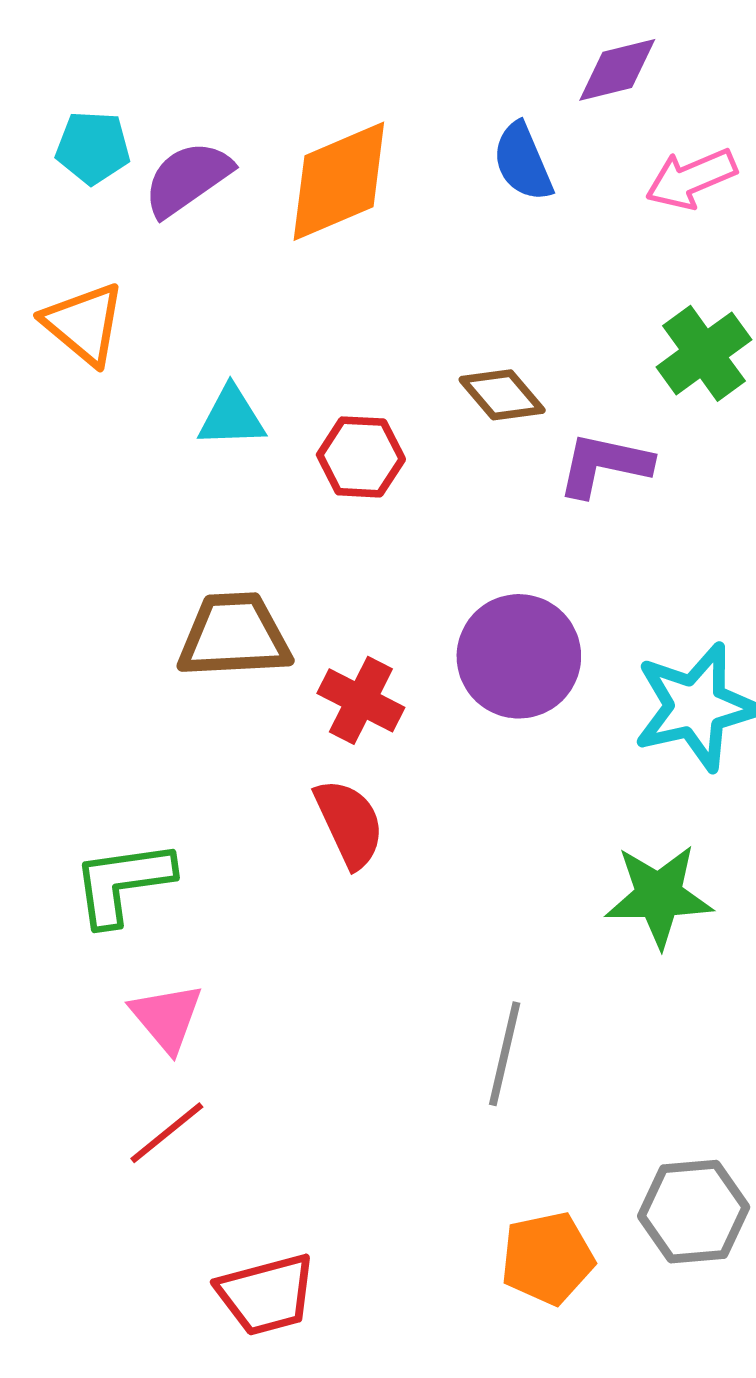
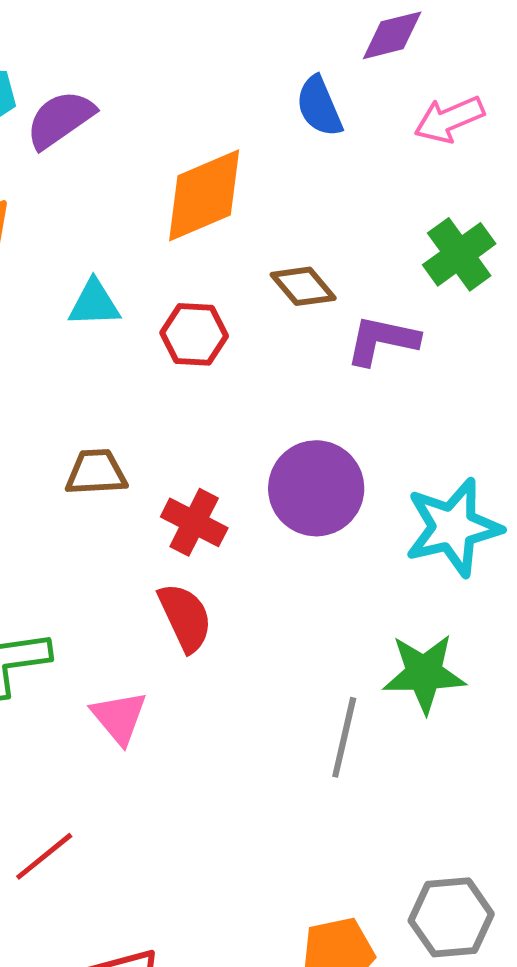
orange diamond: (339, 181) -> (204, 195), moved
brown trapezoid: (234, 636) -> (96, 472), size x0.7
pink triangle: (167, 1017) -> (119, 717), moved
gray line: (505, 1054) -> (344, 737), moved

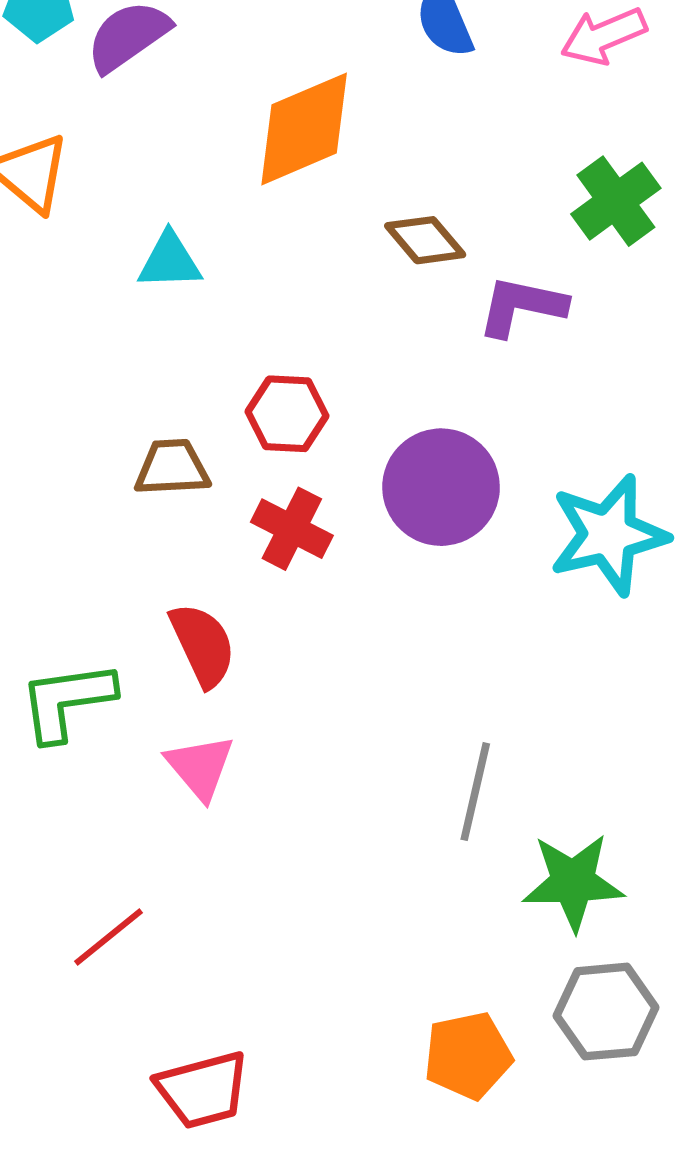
red hexagon: (194, 334) -> (287, 414), moved
red semicircle: (185, 617) -> (203, 645), moved
green star: (424, 673) -> (573, 882), moved

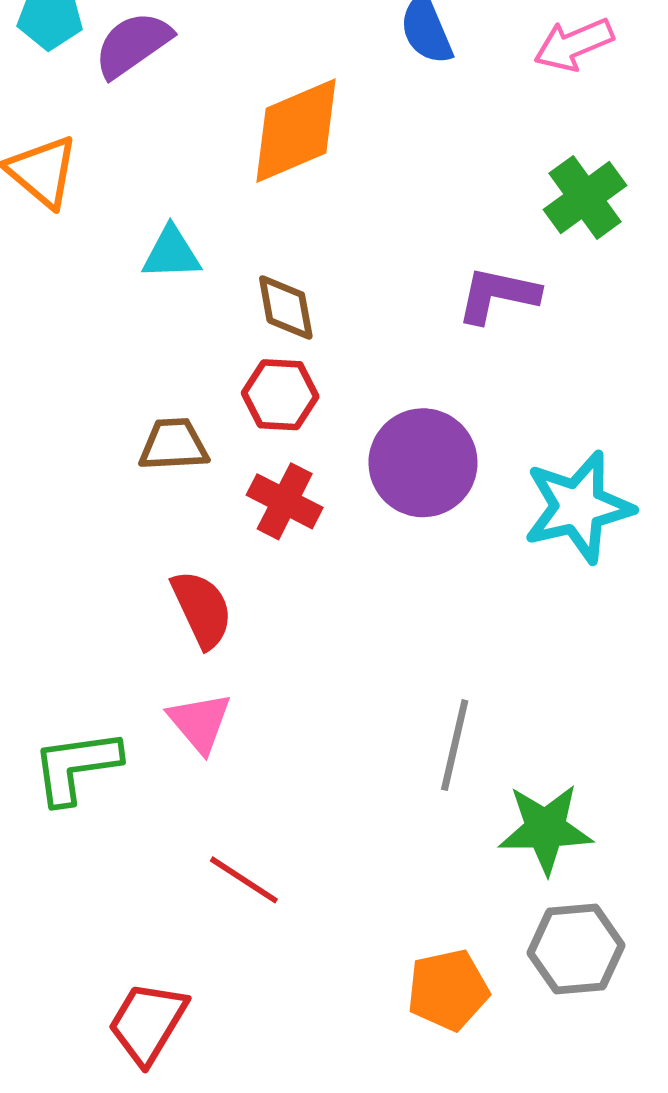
brown diamond: (425, 240) -> (286, 307), moved, turned 30
green L-shape: (67, 701) -> (76, 767), moved
red line: (109, 937) -> (244, 880), moved, turned 72
red trapezoid: (203, 1090) -> (148, 1023), moved, turned 136

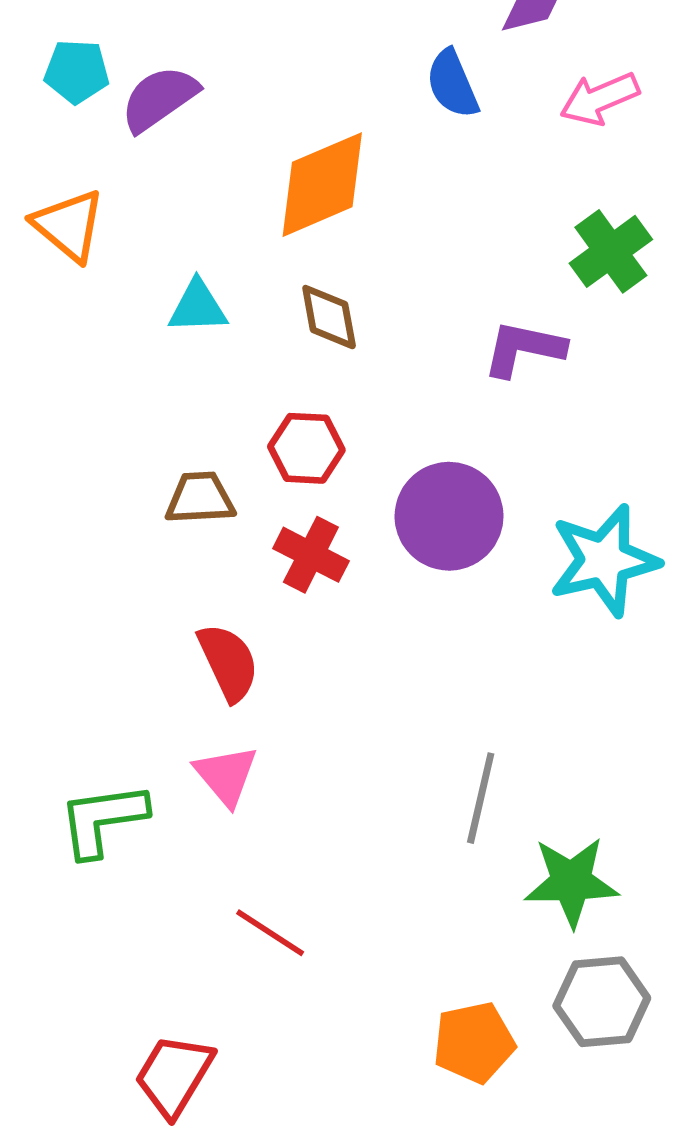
brown diamond: (286, 307) -> (329, 317), moved

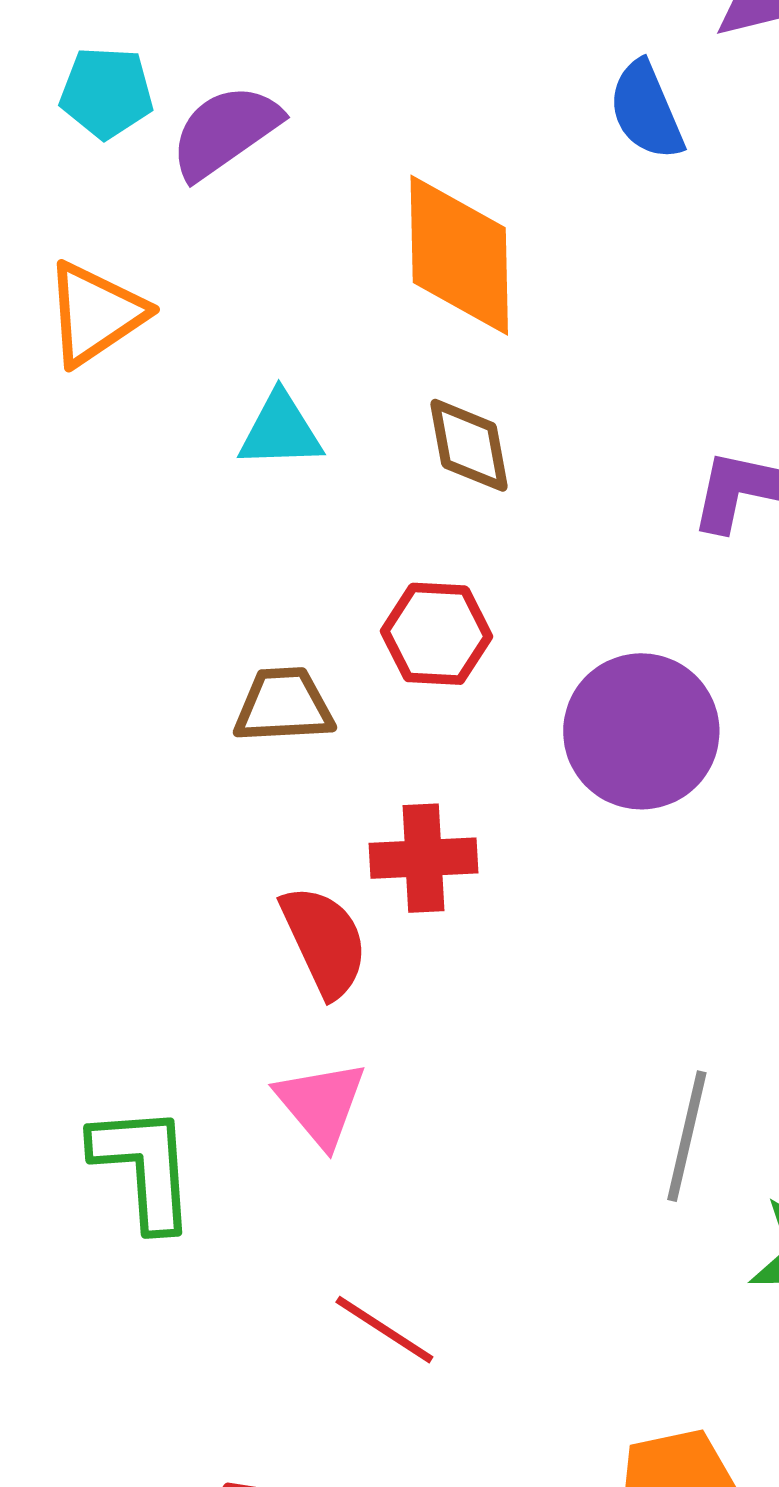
orange diamond: (322, 185) -> (459, 255), turned -68
orange triangle: (69, 225) -> (95, 314), turned 46
red cross: (311, 555) -> (423, 858), moved, turned -30
green L-shape: (103, 820) -> (144, 1167), turned 94

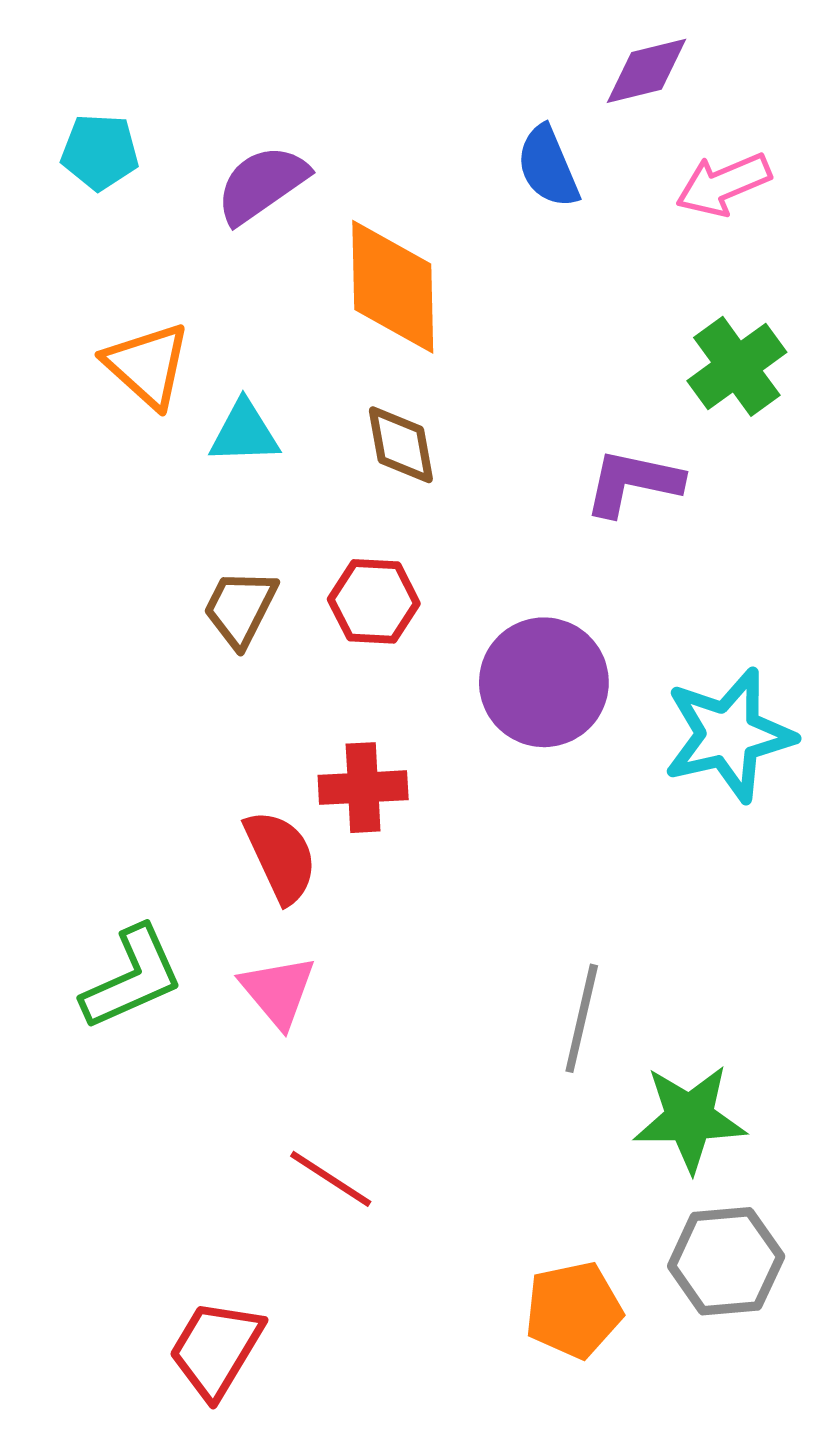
purple semicircle: (225, 132) -> (262, 184), moved
orange triangle: (95, 314) -> (147, 365), moved, turned -44
brown trapezoid: (284, 705) -> (240, 608), moved, turned -60
green L-shape: (144, 1167) -> (132, 978), moved, turned 70

